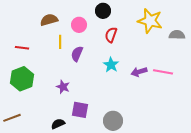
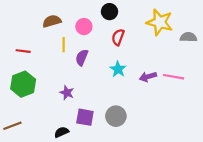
gray circle: (113, 121) -> (116, 116), moved

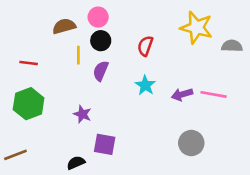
black circle: (110, 12) -> (101, 41), moved
pink circle: (84, 27) -> (98, 17), moved
gray circle: (116, 116) -> (191, 143), moved

